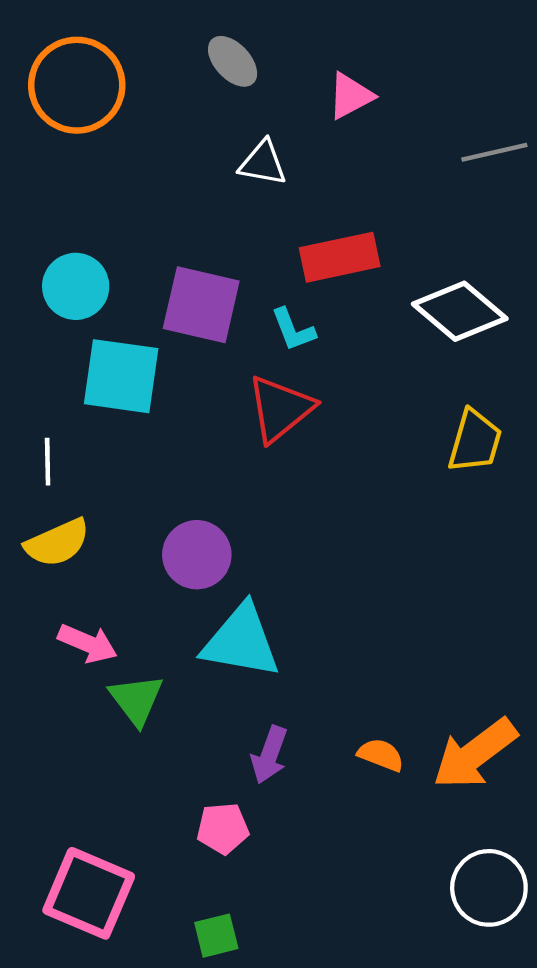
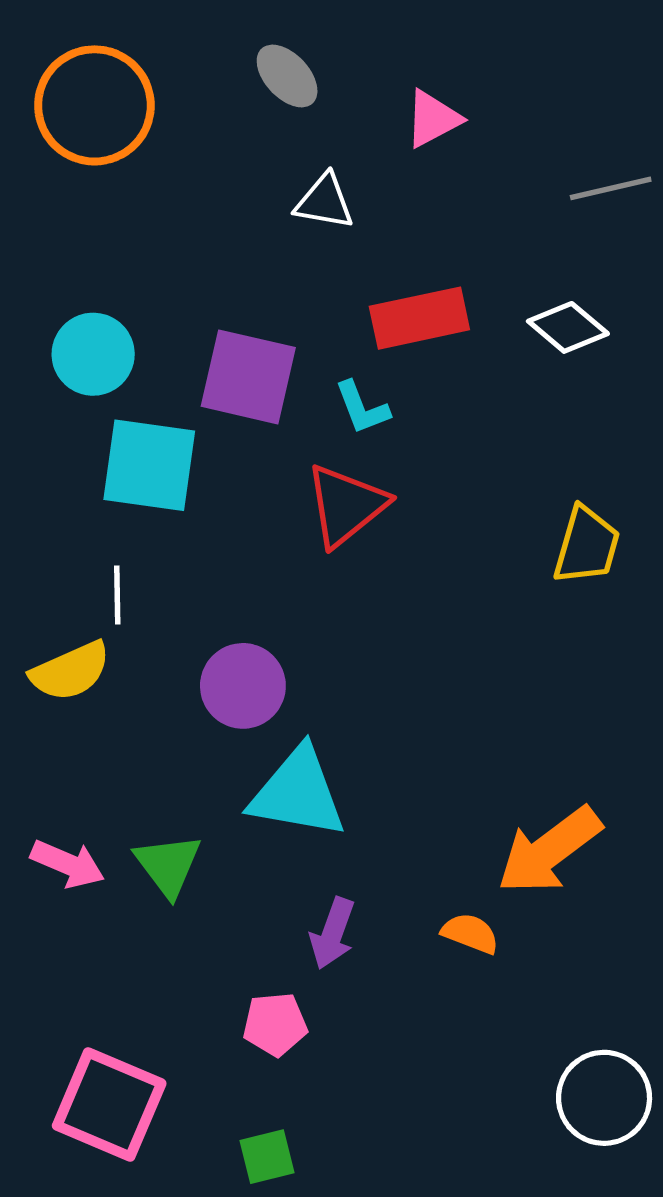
white diamond: (460, 311) -> (568, 327), moved, size x0.7
white line: (48, 462) -> (117, 595), moved
pink arrow: (88, 643) -> (68, 864), moved
orange arrow: (475, 754) -> (549, 850), moved

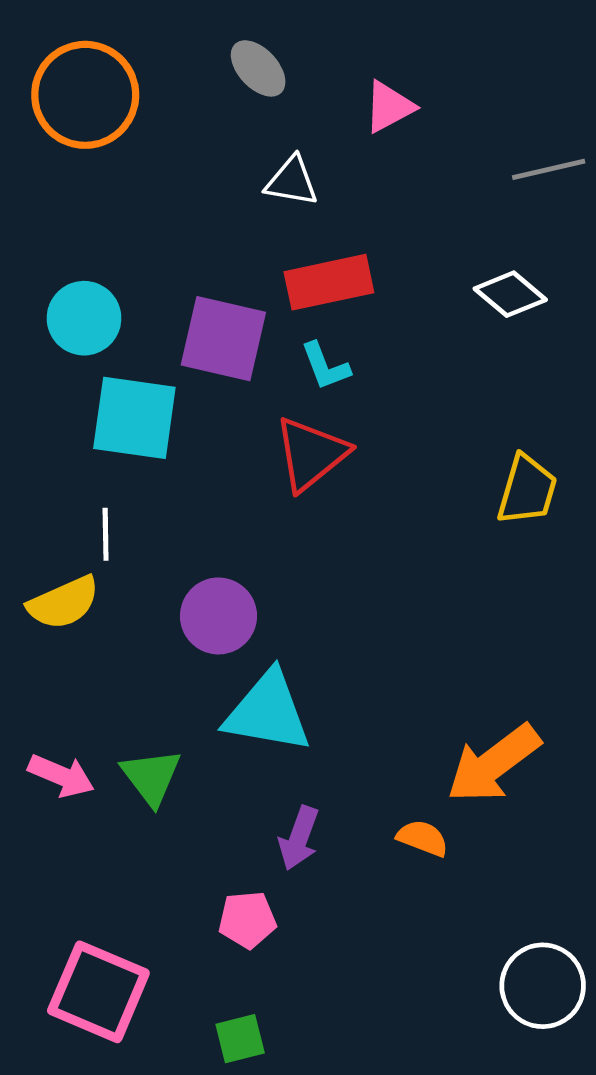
red rectangle: (419, 318) -> (329, 282), moved

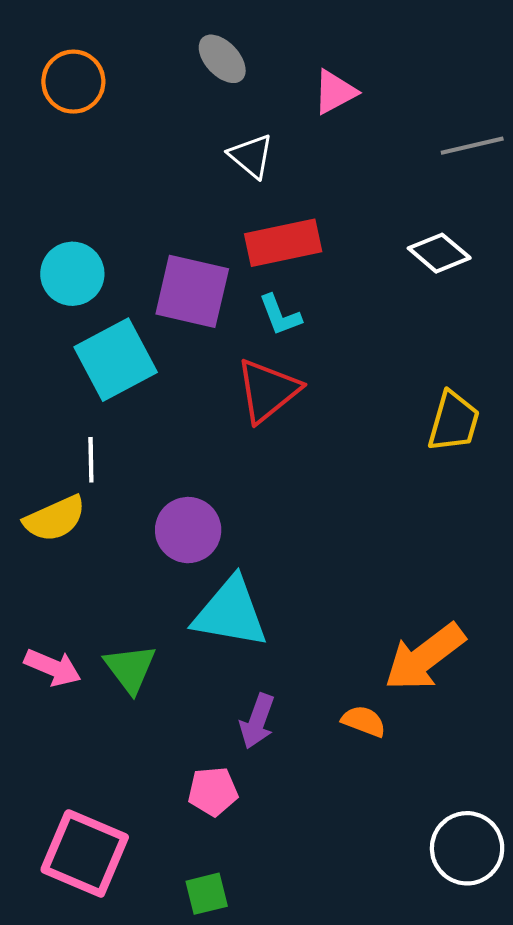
orange circle: (85, 95) -> (73, 82), size x0.7
white triangle: (292, 181) -> (251, 156), turned 30
cyan square: (134, 418) -> (116, 360), turned -36

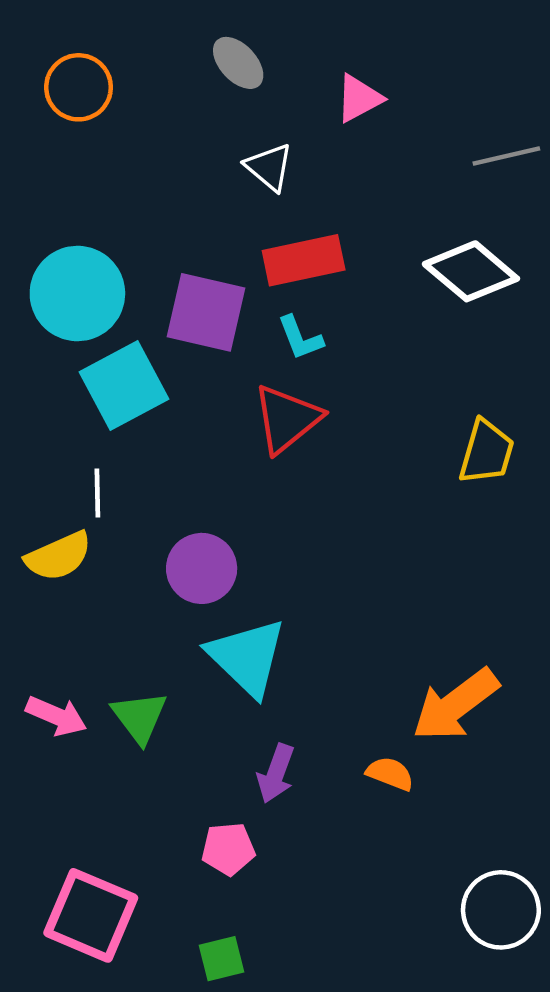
white diamond: (439, 253) -> (471, 271), size x1.4
cyan circle: (72, 274) -> (77, 294), size x1.4
cyan triangle: (230, 613) -> (247, 657), turned 34

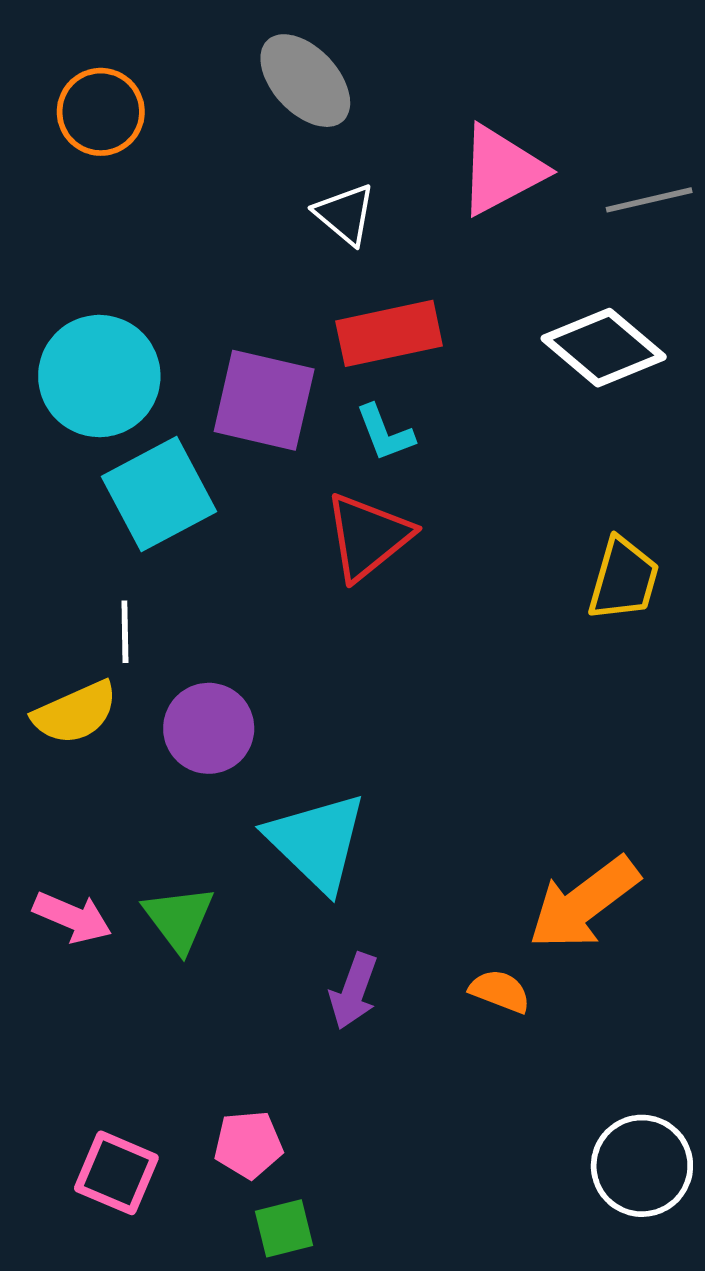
gray ellipse: (238, 63) -> (305, 81), size x1.4
pink triangle: (359, 98) -> (501, 170), moved, size x1.5
purple circle: (202, 568) -> (209, 728), moved
pink pentagon: (228, 849) -> (248, 1145), moved
pink square: (91, 915) -> (116, 1173), size x0.7

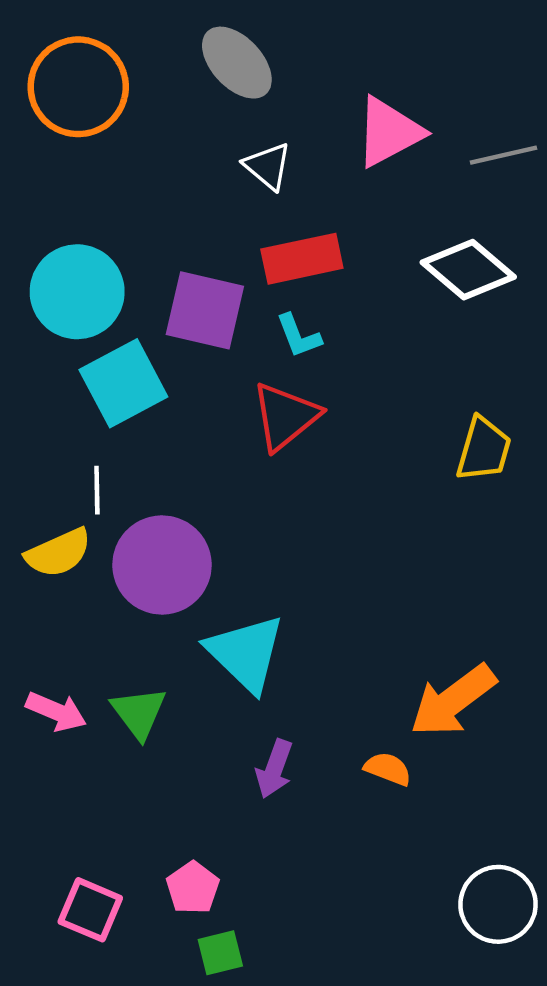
orange circle: (101, 112) -> (78, 87), size x1.5
purple circle: (209, 728) -> (162, 565), size x1.4
pink pentagon: (248, 1145) -> (193, 888), turned -30

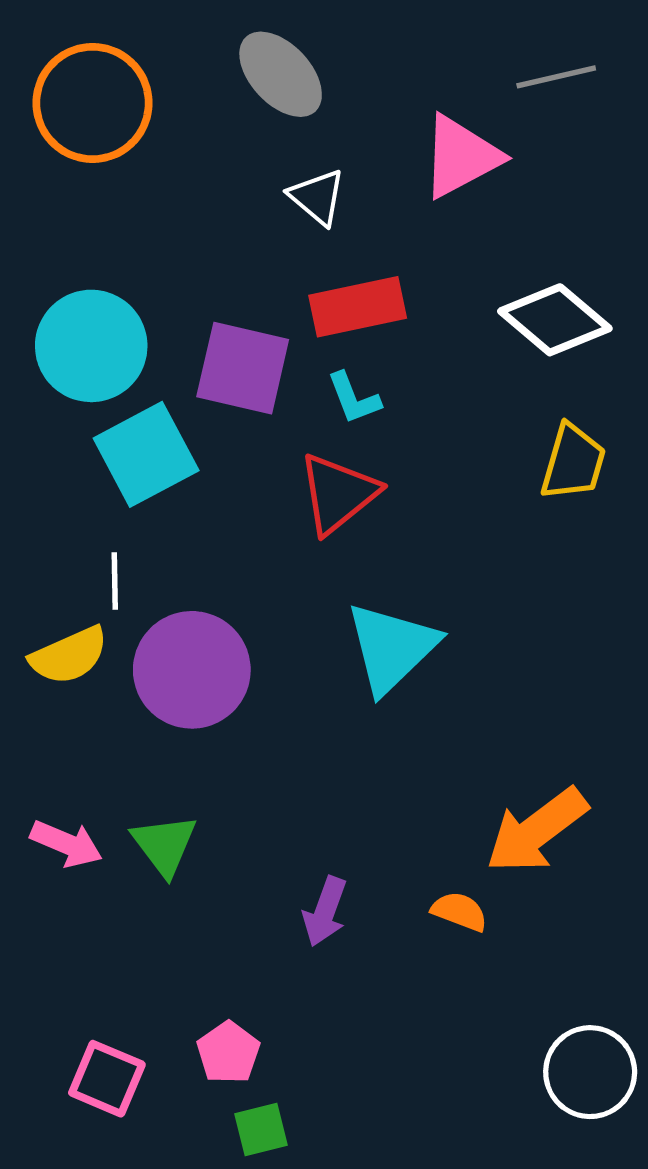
gray line: (504, 155) -> (556, 77), moved
yellow trapezoid: (484, 449) -> (573, 462), moved
cyan triangle: (246, 653) -> (392, 648), moved, turned 32

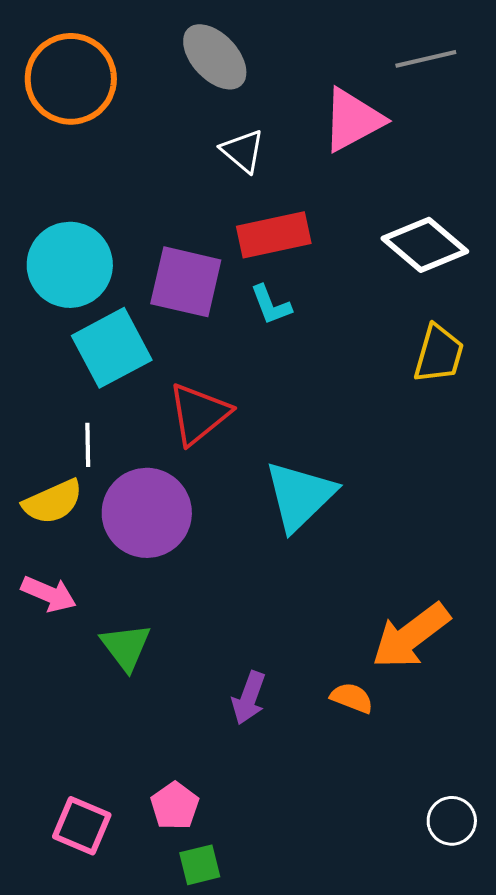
red triangle: (338, 494) -> (199, 414), moved
pink arrow: (66, 844) -> (49, 594), moved
white circle: (590, 1072) -> (452, 821), size x0.7

